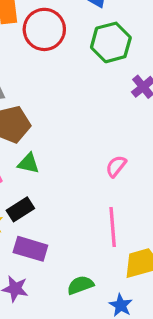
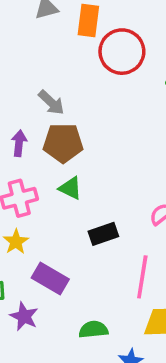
black rectangle: (20, 209) -> (103, 234), moved

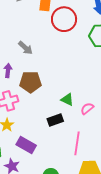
brown pentagon: (63, 143) -> (30, 82), moved
green triangle: (70, 188) -> (67, 100), moved

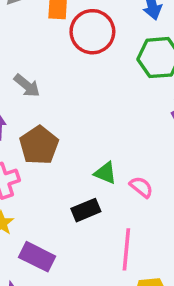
brown pentagon: (30, 82) -> (39, 145), turned -30
pink semicircle: (87, 109) -> (141, 187), turned 80

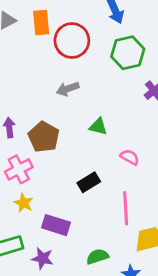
gray arrow: (27, 86) -> (68, 89), moved, turned 130
green triangle: (105, 173) -> (98, 127), moved

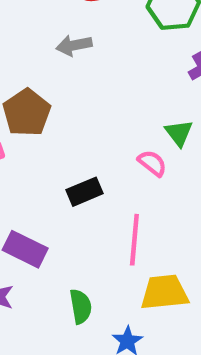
green triangle: (98, 127) -> (179, 133), moved, turned 30
green semicircle: (97, 257) -> (81, 306), turned 90

